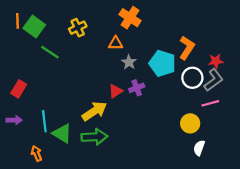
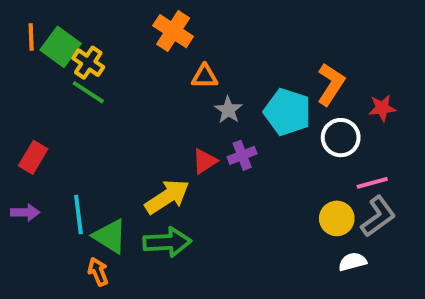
orange cross: (130, 18) -> (173, 31), moved
yellow cross: (78, 28) -> (88, 63), moved, turned -30
gray L-shape: (214, 80) -> (378, 216), moved
white semicircle: (199, 148) -> (353, 262), turned 56
orange arrow: (36, 153) -> (98, 272), moved

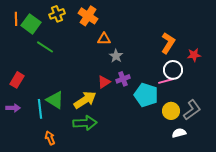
yellow cross: (88, 63) -> (57, 14), moved, turned 35
cyan pentagon: (287, 112) -> (146, 95), moved
pink line: (372, 183) -> (166, 81), moved
green triangle: (110, 236) -> (55, 100), moved

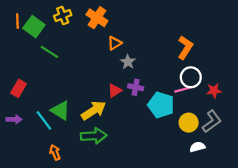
orange triangle: (104, 39) -> (115, 43), turned -32
red star: (194, 55) -> (214, 91), moved
purple cross: (123, 79) -> (136, 87), turned 32
cyan line: (40, 109) -> (44, 120), turned -30

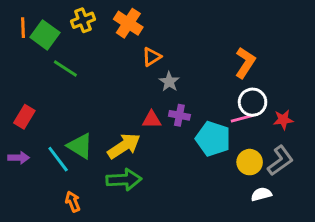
red triangle: (115, 91) -> (152, 120), turned 32

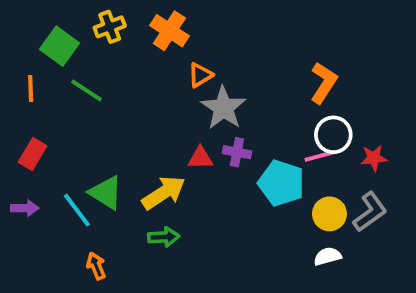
orange line: (23, 28) -> (31, 89), moved
gray star: (169, 82) -> (223, 108), size x1.6
green arrow: (124, 180) -> (164, 237), size x0.7
white semicircle: (261, 194) -> (328, 256), moved

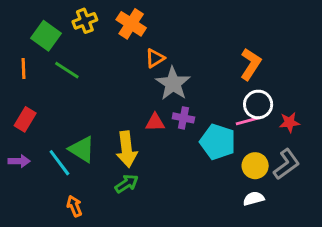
yellow arrow: (164, 193) -> (127, 149), turned 116
green arrow: (164, 237) -> (127, 184), turned -30

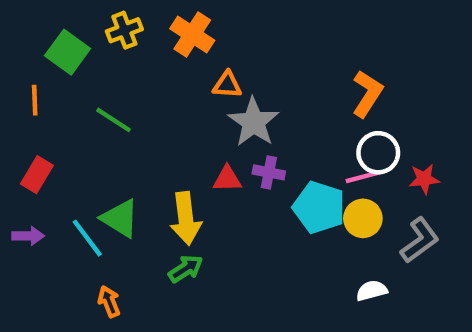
orange triangle: (155, 58) -> (227, 85), turned 36
green line: (67, 70) -> (113, 120), moved
yellow circle: (255, 166) -> (363, 218), moved

